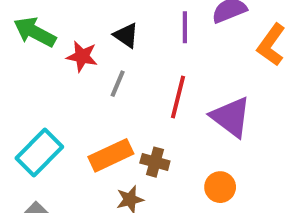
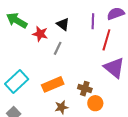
red line: (178, 97) -> (106, 40), moved
brown cross: (155, 162) -> (85, 89), moved
orange circle: (220, 187) -> (95, 103), moved

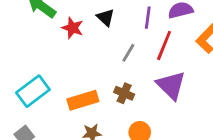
gray line: (58, 48) -> (128, 53), moved
brown cross: (85, 89) -> (124, 93), moved

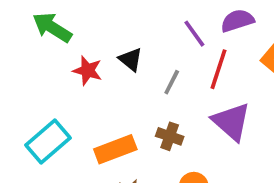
black triangle: (106, 17) -> (131, 59), moved
purple line: (148, 18) -> (194, 34), turned -40
red star: (73, 28) -> (88, 71), moved

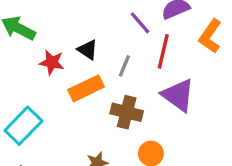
brown cross: (170, 136) -> (127, 112), size x1.4
orange rectangle: (115, 149) -> (86, 88), moved

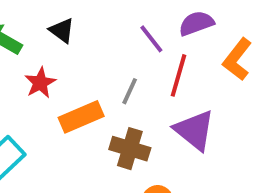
black triangle: (88, 50) -> (62, 30), moved
red star: (52, 62) -> (40, 83), turned 30

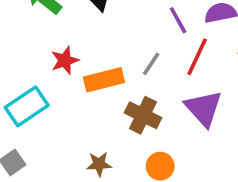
red star: (40, 83) -> (65, 60), moved

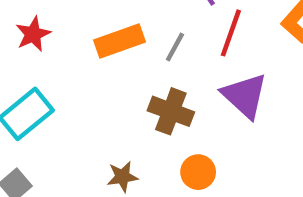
red star: (65, 60) -> (33, 34), moved
orange rectangle: (104, 80) -> (120, 41), moved

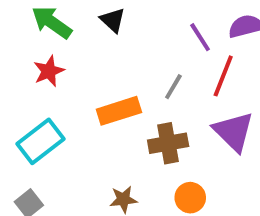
orange rectangle: (120, 41) -> (119, 111), moved
brown cross: (171, 111) -> (168, 143), turned -33

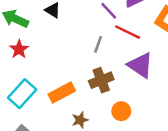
red line: (223, 76) -> (128, 32), turned -75
orange rectangle: (119, 111) -> (62, 92), moved

